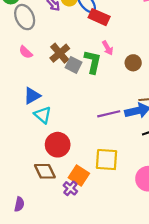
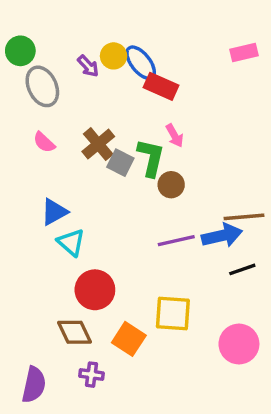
brown circle: (133, 63) -> (171, 185), moved
purple cross: (70, 188) -> (92, 375), moved, turned -32
purple semicircle: (19, 204) -> (34, 385), size x1.5

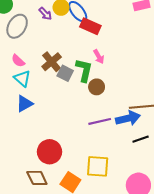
gray ellipse: (42, 86) -> (17, 26), turned 55
cyan triangle: (71, 242) -> (22, 79), moved

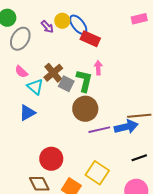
pink arrow: (99, 57) -> (98, 68), turned -152
cyan triangle: (22, 79) -> (35, 87), moved
brown circle: (97, 87) -> (85, 109), moved, size x1.6
black line: (141, 139) -> (139, 158), moved
yellow square: (98, 166) -> (97, 173), turned 30

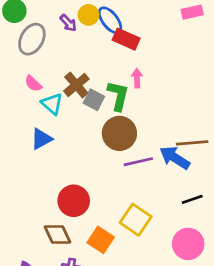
blue arrow: (126, 127) -> (175, 158), turned -135

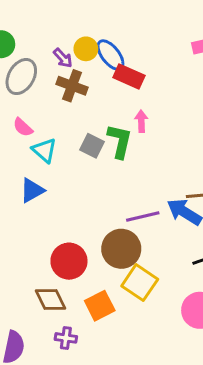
brown cross: (76, 85) -> (72, 86), moved, turned -30
brown circle: (119, 133) -> (121, 249), moved
orange square: (101, 240) -> (100, 306), turned 30

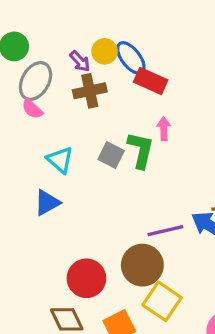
brown cross: (72, 86) -> (90, 91), turned -32
pink semicircle: (23, 127) -> (32, 109), moved

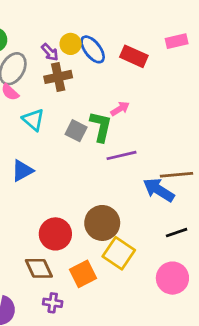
red rectangle: (151, 81) -> (134, 56), moved
pink arrow: (164, 129) -> (120, 109), turned 60
cyan triangle: (60, 160) -> (33, 120), moved
purple line: (165, 231) -> (121, 155), moved

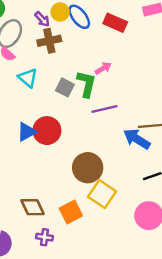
blue triangle: (22, 171) -> (27, 132), moved
red circle: (55, 234) -> (47, 131), moved

